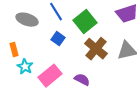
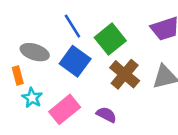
gray ellipse: (27, 20) -> (35, 52), moved
blue square: (58, 39) -> (75, 61), size x1.6

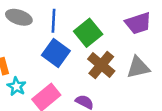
blue line: (72, 26) -> (53, 21), turned 35
gray ellipse: (35, 52) -> (19, 17), moved

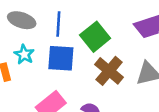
blue square: (56, 53) -> (61, 58), turned -32
cyan star: (17, 86) -> (24, 54), moved

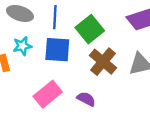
cyan star: (24, 54) -> (22, 46), turned 30

